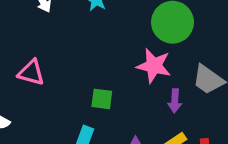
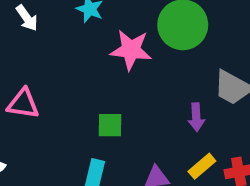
pink star: (154, 66) -> (131, 50), moved

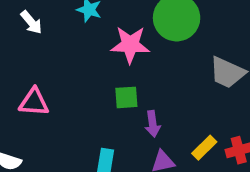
purple arrow: (196, 117) -> (153, 124), moved
green square: (110, 125) -> (126, 97), moved

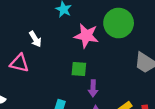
white arrow: (31, 22) -> (35, 39), moved

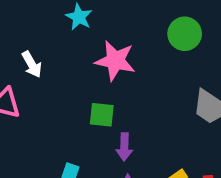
green circle: (119, 23) -> (185, 34), moved, size x0.7

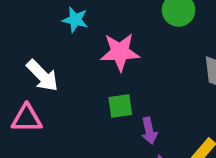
white arrow: (32, 64) -> (42, 76), size x1.4

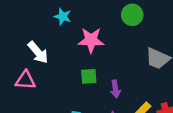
purple arrow: (149, 131) -> (115, 89), moved

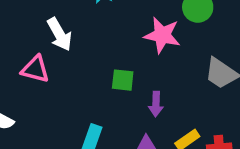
pink star: (91, 40) -> (162, 35), moved

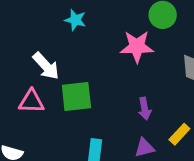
green square: (123, 80) -> (76, 97), moved, size x1.5

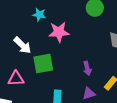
pink star: (137, 47) -> (59, 32), moved
pink triangle: (31, 101) -> (16, 79), moved

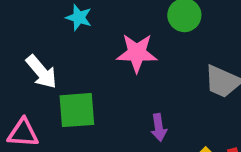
pink star: (59, 32) -> (137, 53), moved

